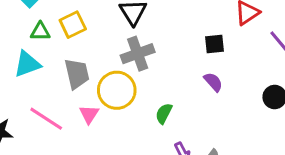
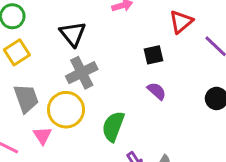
green semicircle: (164, 113) -> (113, 126), size x1.5

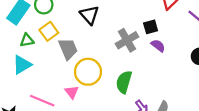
gray cross: (82, 73) -> (127, 40), moved
purple semicircle: (157, 91) -> (158, 46), moved
gray trapezoid: (26, 98) -> (68, 49), moved

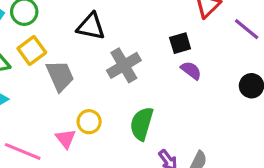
black triangle: (89, 15) -> (91, 26), turned -36
gray cross: (127, 40) -> (124, 65), moved
yellow circle: (88, 72) -> (89, 122), moved, size x0.6

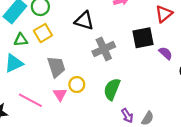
black square: (180, 43) -> (143, 38), size x1.5
purple semicircle: (191, 70) -> (166, 53), moved
gray trapezoid: (60, 76) -> (56, 67), moved

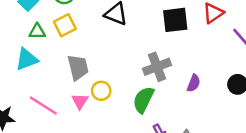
black square: (143, 38) -> (175, 20), moved
gray cross: (104, 49) -> (157, 67), moved
purple semicircle: (166, 53) -> (194, 83), moved, turned 64

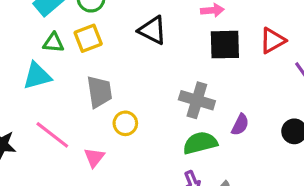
gray cross: (157, 67) -> (197, 100), turned 32
green semicircle: (143, 100) -> (200, 143), moved, turned 44
pink triangle: (80, 101) -> (94, 157), moved

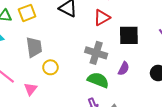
red triangle: (272, 41) -> (102, 18), moved
black square: (225, 45) -> (129, 35), moved
green semicircle: (200, 143) -> (98, 80), turned 35

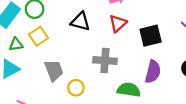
gray cross: (96, 53) -> (105, 61), moved
purple semicircle: (124, 69) -> (153, 72), size x1.5

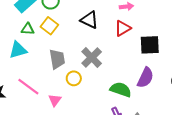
yellow square: (38, 36) -> (49, 26), turned -30
gray cross: (105, 61) -> (92, 58), moved, turned 30

